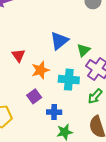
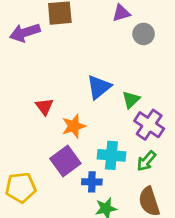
cyan cross: (69, 80) -> (111, 155), moved
purple square: (34, 96) -> (65, 161), size x1.5

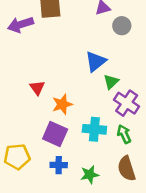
blue triangle: (99, 87) -> (96, 61), moved
purple square: (65, 161) -> (55, 134), turned -30
green arrow: (146, 161) -> (124, 134), turned 114
blue cross: (92, 182) -> (59, 165), moved

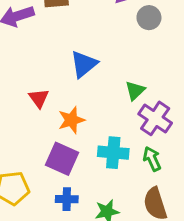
blue triangle: (96, 61) -> (84, 64), moved

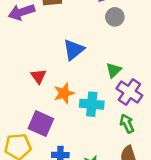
gray circle: (149, 18) -> (115, 17), moved
cyan cross: (113, 153) -> (92, 104), moved
purple square: (62, 159) -> (41, 124), moved

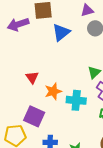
blue triangle: (74, 50) -> (61, 32), moved

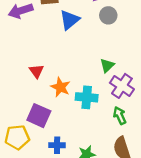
orange star: (53, 91) -> (60, 87), turned -30

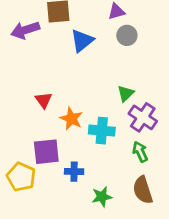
purple square: (39, 116) -> (46, 152), turned -30
yellow pentagon: (17, 137) -> (21, 177), turned 30
blue cross: (57, 145) -> (74, 172), moved

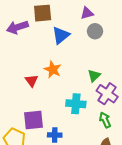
orange star: (71, 119) -> (53, 70), moved

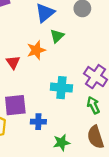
orange star: (53, 70) -> (36, 50), turned 30
green triangle: (94, 76) -> (57, 36), moved

